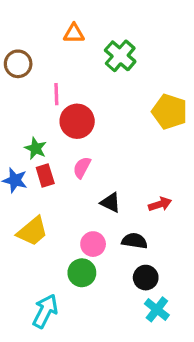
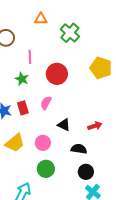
red circle: (77, 121) -> (57, 74), moved
green star: (36, 148) -> (22, 79), moved
pink circle: (93, 244) -> (43, 143), moved

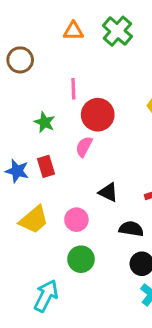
green cross: (70, 33) -> (117, 31), moved
pink line: (30, 57) -> (73, 89), moved
pink semicircle: (46, 103) -> (84, 147), moved

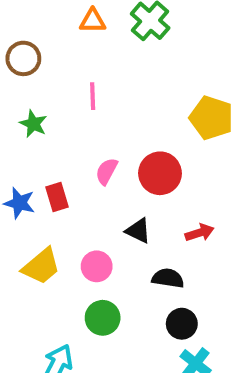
red circle: (98, 115) -> (160, 173), moved
green star: (44, 122) -> (33, 124), moved

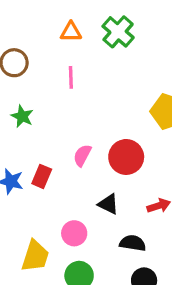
pink line: (93, 96) -> (71, 77), moved
red rectangle: (57, 197) -> (42, 176), turned 40
yellow trapezoid: (41, 266) -> (35, 256), moved, turned -32

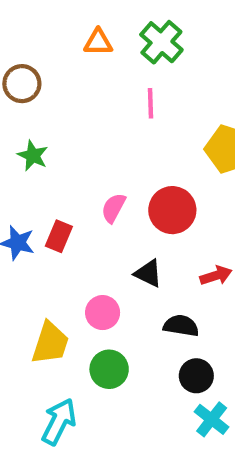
pink line: (71, 77) -> (151, 103), moved

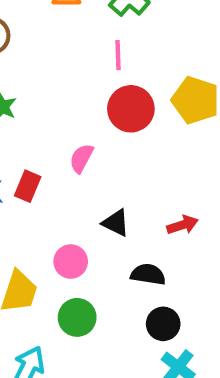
red circle: (172, 210) -> (131, 109), moved

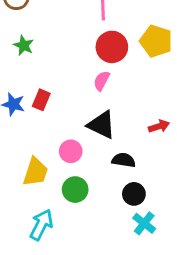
pink semicircle: (81, 158) -> (102, 81), moved
black triangle: (116, 223) -> (102, 125), size x1.5
red arrow: (182, 225) -> (159, 126), moved

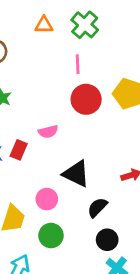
pink semicircle: (102, 81) -> (48, 132), moved, turned -132
black semicircle: (124, 160) -> (97, 207), turned -55

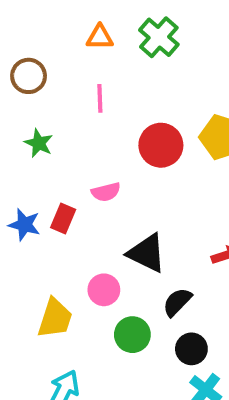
pink line: (78, 64) -> (100, 98), moved
green circle: (51, 236) -> (132, 335), moved

